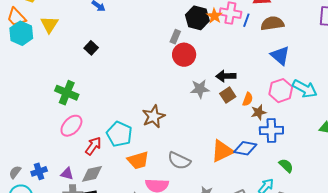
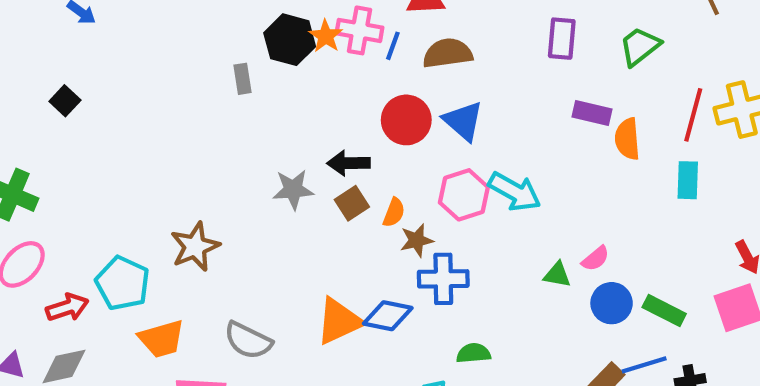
gray rectangle: (175, 37) -> (243, 79), turned -32
red circle: (184, 55) -> (406, 120), moved
red arrow: (93, 146) -> (67, 307), turned 36
green semicircle: (286, 166) -> (473, 353), turned -49

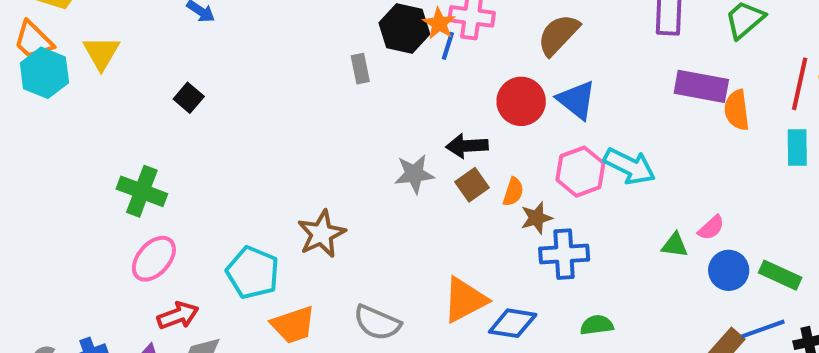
blue line: (393, 46) -> (448, 46), moved
brown semicircle: (448, 53) -> (558, 35), turned -36
purple rectangle: (592, 113) -> (701, 86), size x1.4
red arrow: (67, 307) -> (178, 316), moved
blue diamond: (388, 316) -> (513, 323), moved

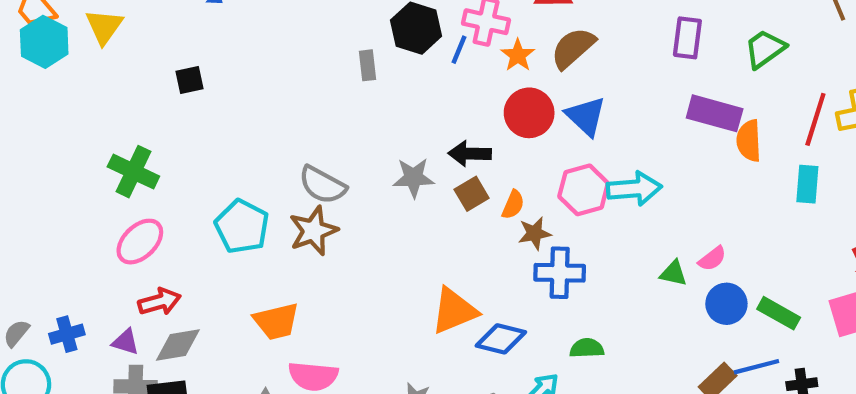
orange star: (439, 23) -> (518, 55), moved
black square: (189, 98) -> (190, 80), turned 32
cyan arrow: (630, 166) -> (634, 189), turned -36
cyan pentagon: (253, 273) -> (242, 226), moved
gray semicircle: (377, 323) -> (322, 185), moved

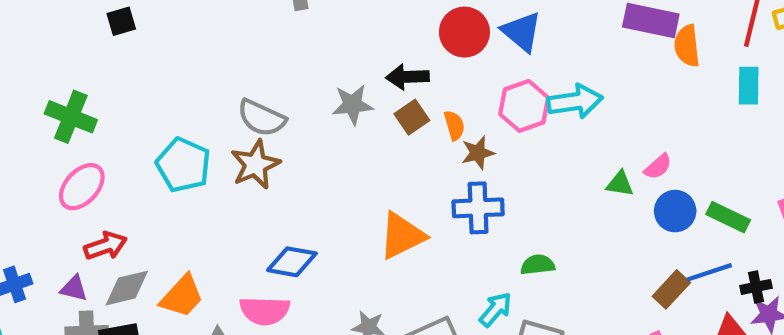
orange semicircle: (513, 205) -> (454, 125), turned -36
blue cross: (560, 273) -> (478, 208), moved
orange trapezoid: (276, 321) -> (182, 296), moved, turned -30
blue diamond: (501, 339) -> (292, 262), moved

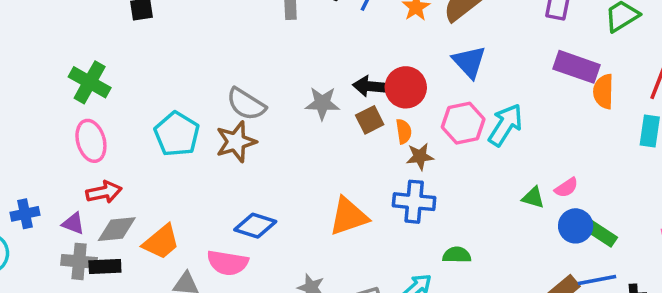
red circle: (464, 32) -> (406, 87), moved
cyan arrow: (575, 101) -> (505, 125), turned -57
pink ellipse: (82, 187) -> (91, 141), turned -66
green rectangle: (728, 217) -> (600, 233), moved

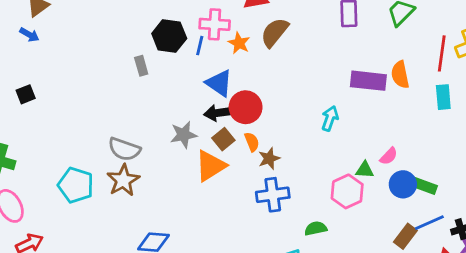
blue triangle: (469, 62) -> (219, 83), moved
purple rectangle: (577, 67) -> (368, 81), moved
pink hexagon: (463, 123) -> (347, 191), moved
cyan arrow: (505, 125) -> (330, 118), size x0.7
orange triangle: (349, 216) -> (211, 166), moved

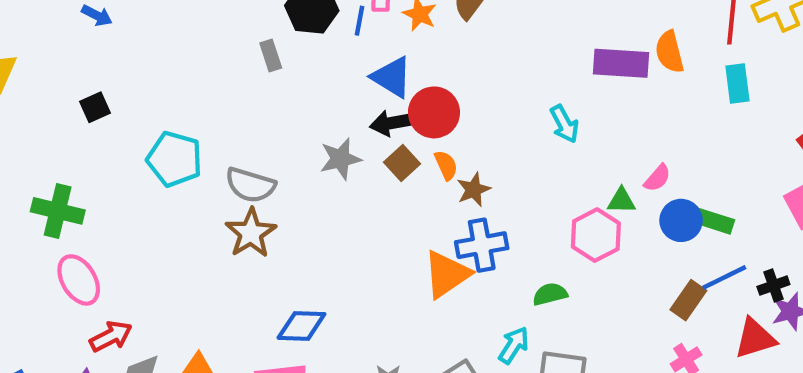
cyan arrow: (330, 118) -> (564, 124), turned 135
orange triangle: (211, 166) -> (447, 274), moved
cyan pentagon: (76, 185) -> (175, 159), moved

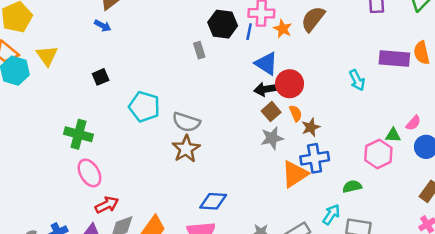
cyan arrow: (564, 124) -> (357, 80), moved
gray star: (340, 159) -> (272, 138), moved

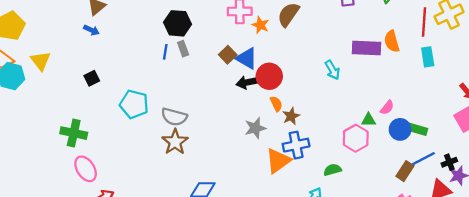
black hexagon: (223, 24) -> (177, 23), moved
blue line: (249, 32) -> (165, 52), moved
brown square: (271, 112) -> (228, 55), moved

